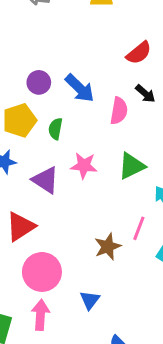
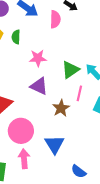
green triangle: (132, 166) -> (70, 70), moved
purple triangle: (45, 180) -> (39, 86), moved
blue triangle: (90, 300) -> (54, 144), size x1.5

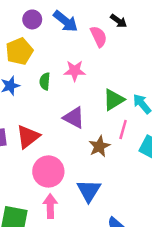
pink semicircle: (55, 19) -> (99, 37), turned -30
green semicircle: (16, 37) -> (45, 81), moved
pink star: (38, 58) -> (75, 71), moved

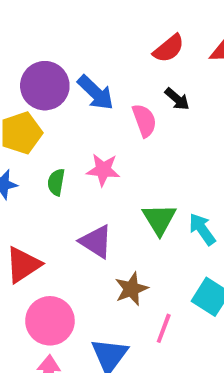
purple circle: (32, 19) -> (45, 86), size x1.6
green triangle: (114, 100) -> (159, 219), turned -35
pink line: (123, 129) -> (164, 328), moved

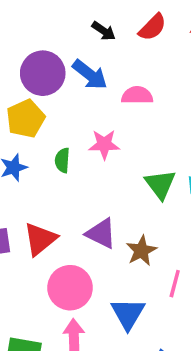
black arrow: (177, 99) -> (104, 31), moved
pink semicircle: (144, 120) -> (137, 95), turned -64
purple triangle: (96, 242) -> (101, 233), moved

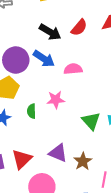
black arrow: (104, 31) -> (50, 32), size x1.5

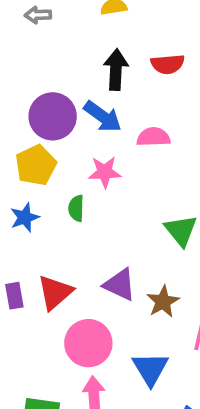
red semicircle: (79, 28) -> (168, 64), turned 42
black arrow: (50, 32) -> (116, 70), turned -120
pink star: (56, 100) -> (105, 172), moved

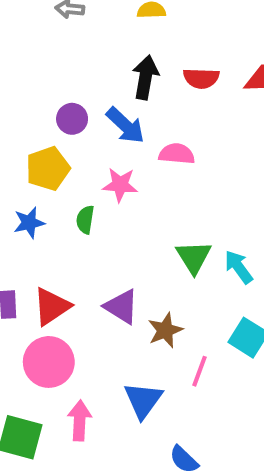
purple circle: (53, 116) -> (72, 119), size x0.6
pink circle: (88, 343) -> (49, 362), moved

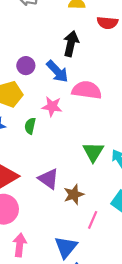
red semicircle: (201, 78) -> (107, 23), moved
pink semicircle: (177, 154) -> (87, 90), size x1.4
blue triangle: (143, 400) -> (66, 247), moved

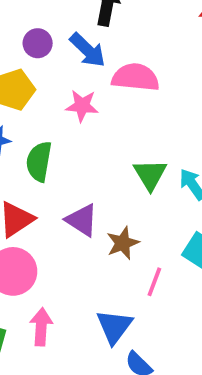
green semicircle: (30, 126) -> (39, 161), moved, size x1.5

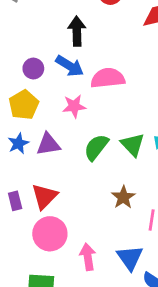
green semicircle: (39, 161) -> (96, 147), moved, turned 40
purple triangle: (82, 220) -> (48, 144), moved, turned -30
pink arrow: (41, 327) -> (88, 257), moved

